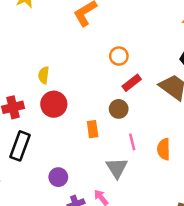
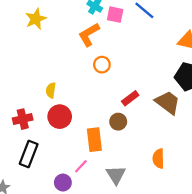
orange circle: (119, 56) -> (102, 65), moved
orange rectangle: (93, 129) -> (94, 140), size x1.5
pink line: (132, 142) -> (81, 166), moved, turned 56

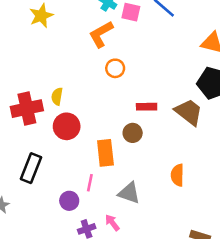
red rectangle: (130, 98) -> (147, 107), turned 35
red cross: (23, 119) -> (27, 109), moved, size x1.4
pink line: (81, 166) -> (90, 183), turned -32
gray triangle: (116, 175) -> (129, 193), turned -40

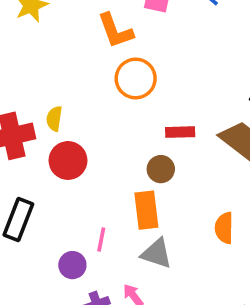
orange L-shape: (101, 34) -> (115, 31), turned -80
orange circle: (115, 68) -> (136, 78), size x1.5
orange rectangle: (105, 153) -> (146, 210), moved

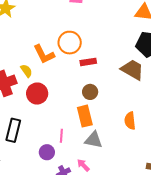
orange L-shape: (115, 31) -> (44, 54), moved
yellow semicircle: (54, 119) -> (26, 71), turned 144
red rectangle: (180, 132) -> (88, 62), moved

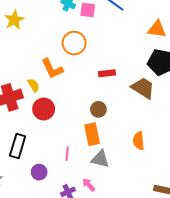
orange circle: (70, 43) -> (74, 43), moved
red rectangle: (88, 62) -> (107, 73), moved
purple circle: (47, 152) -> (39, 172), moved

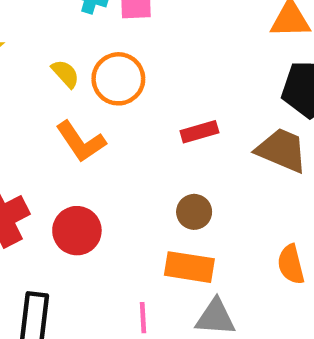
yellow semicircle: (33, 85) -> (65, 74), moved
orange rectangle: (92, 134) -> (189, 267), turned -60

